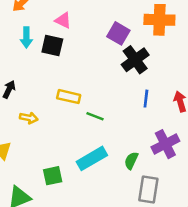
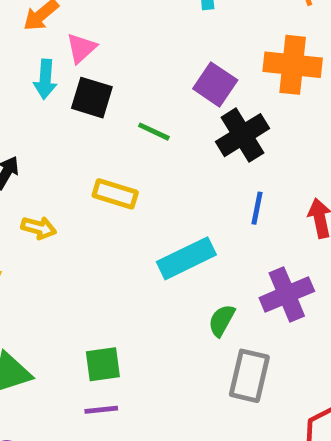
pink triangle: (63, 20) -> (81, 48), moved, turned 48
green line: (95, 116) -> (154, 132), moved
cyan rectangle: (92, 158) -> (186, 258), moved
green square: (53, 176) -> (103, 364), moved

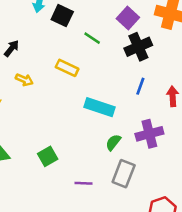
cyan rectangle: (186, 258) -> (99, 107), turned 36
green square: (103, 364) -> (48, 156), turned -30
purple line: (101, 410) -> (83, 183), moved

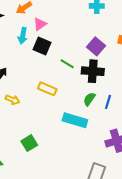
black cross: (138, 47) -> (93, 71), moved, turned 30
green semicircle: (113, 142) -> (89, 99), moved
green square: (48, 156) -> (29, 143), moved

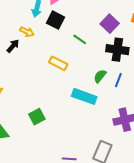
black cross: (93, 71) -> (117, 50), moved
yellow arrow: (13, 100) -> (27, 32), moved

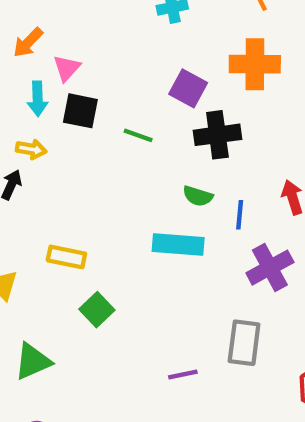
yellow rectangle: (58, 63) -> (66, 257), moved
green semicircle: (100, 76) -> (198, 196), turned -96
blue line: (118, 80) -> (240, 215), moved

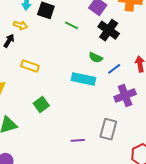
black cross: (217, 135) -> (109, 30), turned 35
blue line: (240, 215) -> (114, 69), turned 40
yellow rectangle: (66, 257) -> (30, 66), moved

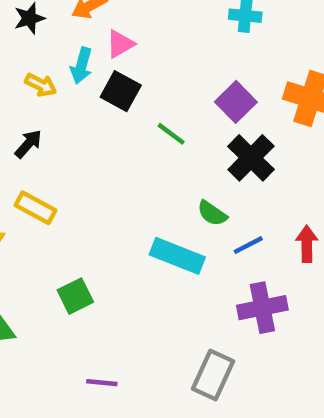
yellow arrow: (20, 25) -> (41, 85), moved
yellow rectangle: (30, 66) -> (36, 208), moved
purple line: (78, 140) -> (102, 383), moved

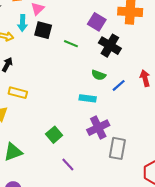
cyan rectangle: (177, 256) -> (88, 98), size x0.7
green square: (75, 296) -> (54, 135), moved
purple cross: (262, 308) -> (98, 128), moved
purple line: (102, 383) -> (68, 165), turned 56

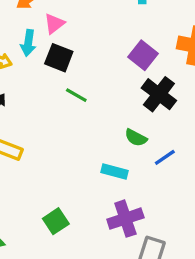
green line: (71, 44) -> (76, 95), moved

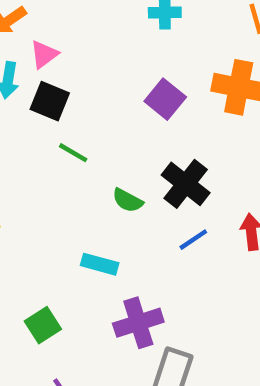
black cross: (159, 94) -> (186, 184), moved
green semicircle: (136, 138) -> (128, 200), moved
cyan rectangle: (115, 171) -> (100, 264), moved

